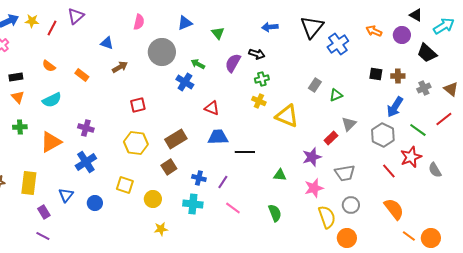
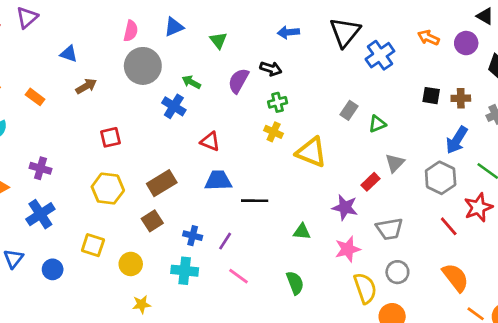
pink semicircle: (139, 22) -> (131, 31), moved
purple star: (312, 157) -> (345, 207), turned 30

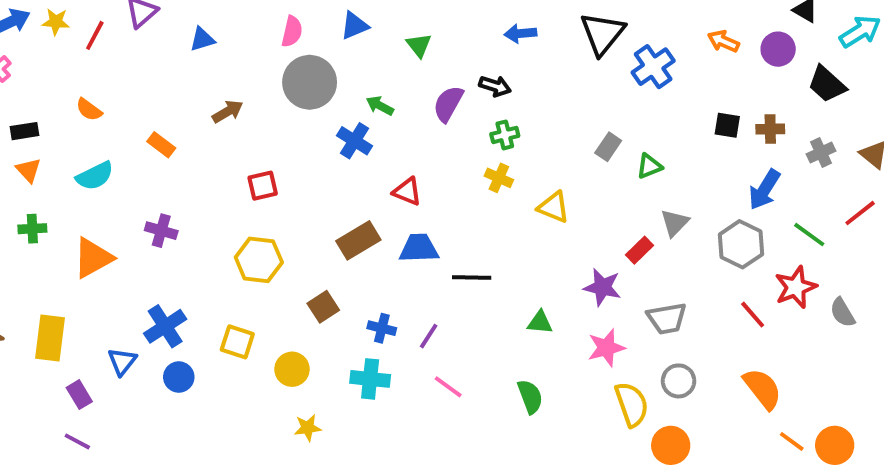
blue triangle: (69, 54) -> (202, 39), moved, turned -36
orange rectangle: (35, 97) -> (161, 145), moved
yellow triangle: (311, 152) -> (554, 207), size x0.7
brown rectangle: (162, 183) -> (358, 240), moved
blue cross: (40, 214) -> (165, 326), moved

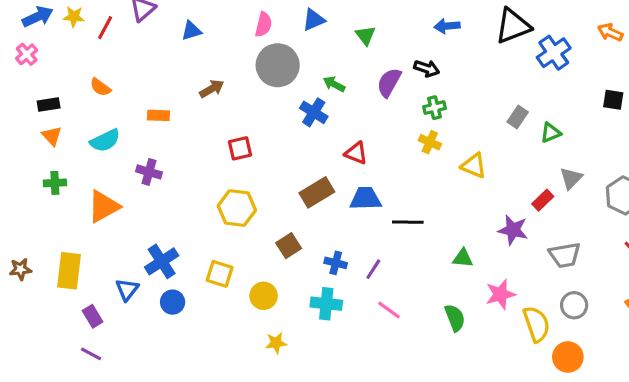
black triangle: (602, 33) -> (513, 26), turned 30
orange rectangle: (161, 145) -> (158, 115), turned -35
purple cross: (161, 231) -> (149, 172), moved
pink star: (606, 348) -> (500, 294), moved

